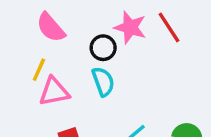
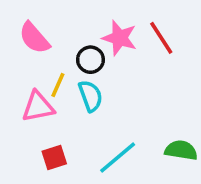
yellow line: (39, 70) -> (58, 85), moved

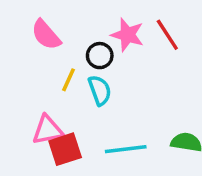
pink triangle: (38, 107) -> (48, 130), moved
red square: (54, 157) -> (65, 149), size x1.4
cyan line: (118, 157) -> (126, 149), turned 33

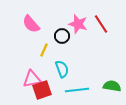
cyan semicircle: (100, 90) -> (62, 69), moved

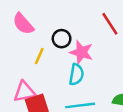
pink star: (78, 24) -> (81, 52), moved
cyan semicircle: (62, 69) -> (76, 75), moved, turned 30

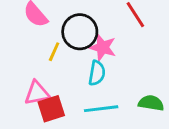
black circle: (62, 39) -> (80, 32), size x1.6

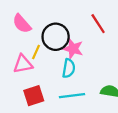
pink triangle: (37, 93) -> (23, 64), moved

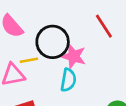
yellow line: (36, 52) -> (29, 60), turned 56

